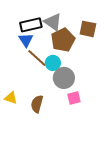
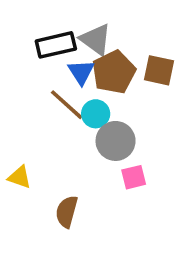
brown square: (88, 29) -> (159, 70), moved
blue triangle: (26, 40) -> (81, 72), moved
brown semicircle: (37, 104) -> (67, 212), moved

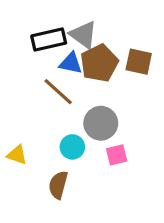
blue triangle: (81, 72) -> (71, 63), turned -45
cyan circle: (96, 114) -> (72, 147), moved

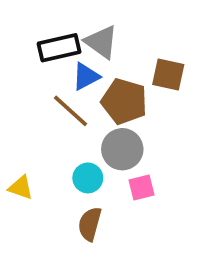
blue triangle: (71, 63) -> (86, 76), turned -40
brown pentagon: (99, 63) -> (124, 101), moved, turned -30
brown semicircle: (58, 185) -> (90, 224), moved

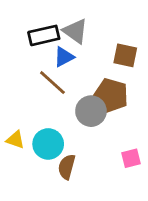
brown pentagon: (124, 101) -> (111, 95), moved
cyan circle: (88, 178) -> (48, 144), moved, size x1.4
pink square: (141, 188) -> (131, 158), moved

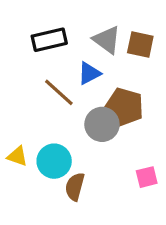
gray triangle: (75, 31) -> (107, 40), moved
brown square: (125, 55) -> (140, 45), moved
blue triangle: (64, 57) -> (89, 73), moved

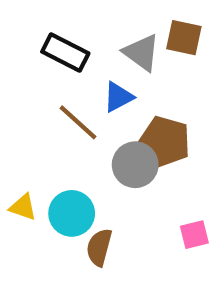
black rectangle: (49, 40) -> (65, 53), turned 40
brown square: (140, 45) -> (184, 38), moved

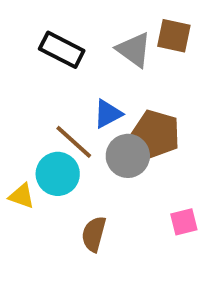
blue triangle: (118, 97) -> (108, 114), moved
brown line: (78, 122) -> (74, 142), moved
cyan circle: (72, 213) -> (58, 174), moved

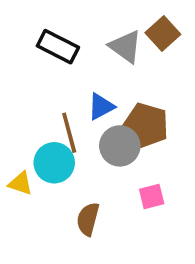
brown square: (174, 36) -> (163, 33), turned 36
brown line: (74, 142) -> (69, 133), turned 33
pink square: (184, 222) -> (152, 197), moved

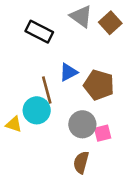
gray triangle: (125, 47) -> (81, 16), moved
gray circle: (120, 146) -> (82, 124), moved
brown semicircle: (88, 219) -> (81, 162), moved

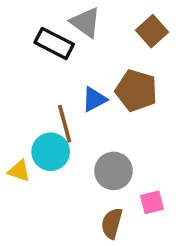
gray triangle: (81, 16) -> (86, 22), moved
brown pentagon: (99, 85) -> (136, 91), moved
pink square: (103, 133) -> (152, 202), moved

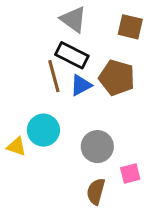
brown square: (152, 31) -> (130, 27), turned -35
black rectangle: (54, 43) -> (72, 55), moved
brown line: (65, 124) -> (54, 76), moved

